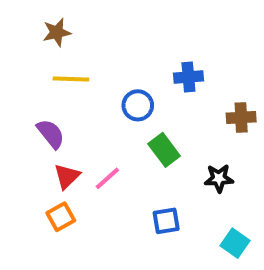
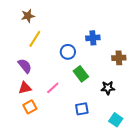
yellow line: (71, 79) -> (35, 39), turned -60
red triangle: (67, 176) -> (25, 88), moved, turned 32

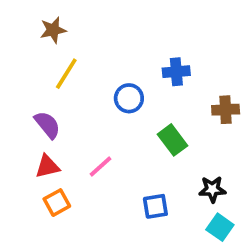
green rectangle: (81, 74) -> (173, 140), moved
black star: (108, 88) -> (212, 189), moved

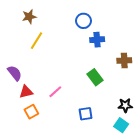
blue circle: (129, 98) -> (84, 21), moved
purple semicircle: (47, 125) -> (15, 73), moved
black star: (212, 189) -> (125, 105), moved

